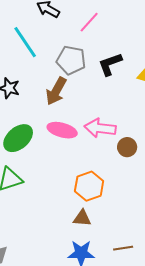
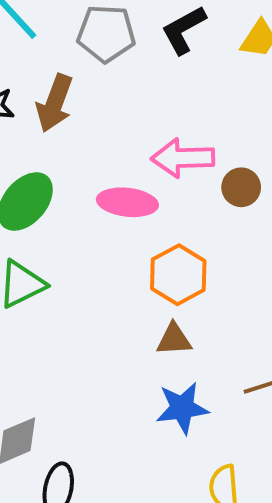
brown arrow: (56, 91) -> (55, 103), moved
pink ellipse: (62, 130) -> (127, 202), moved

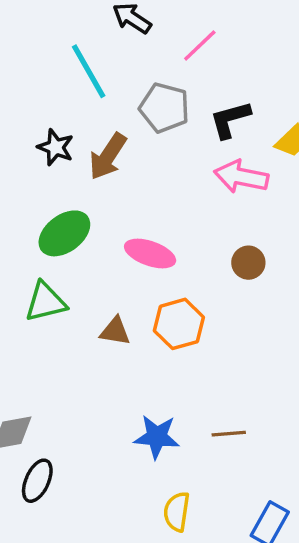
pink arrow: (183, 158) -> (241, 177), moved
brown triangle: (174, 339) -> (115, 331), moved

